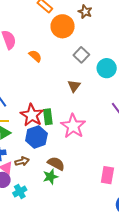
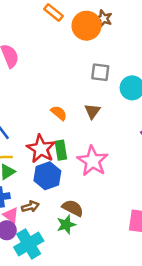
orange circle: (63, 26) -> (86, 26), moved
gray square: (81, 55) -> (100, 72), turned -35
orange semicircle: (35, 56) -> (59, 113), moved
cyan cross: (20, 191) -> (29, 244), size x1.6

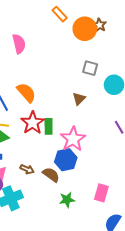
orange semicircle: (59, 113) -> (26, 93), moved, size x1.5
blue hexagon: (47, 176) -> (66, 160), moved
brown arrow: (30, 207) -> (27, 169), moved, turned 32
green star: (66, 225) -> (67, 200), moved

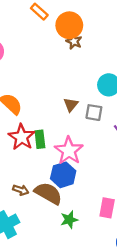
brown star: (99, 25) -> (74, 41), moved
gray square: (90, 68) -> (94, 113), moved
brown semicircle: (51, 175) -> (48, 193), size x1.4

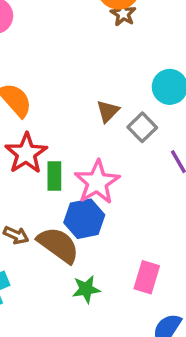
gray square: (94, 113) -> (142, 127), turned 30
green rectangle: (40, 139) -> (54, 176), moved

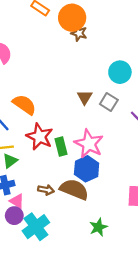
green star: (86, 289) -> (98, 227), moved

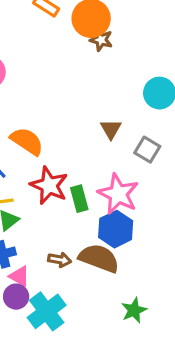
gray square: (109, 102) -> (147, 150), moved

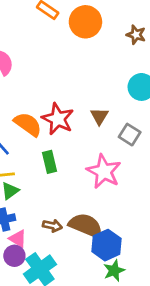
brown star: (101, 40) -> (136, 35), moved
red star: (49, 185) -> (58, 119), moved
green rectangle: (79, 199) -> (50, 162), moved
blue hexagon: (116, 229) -> (107, 245), moved

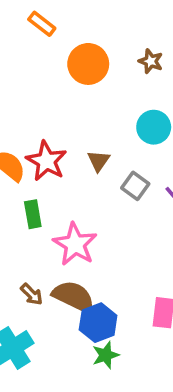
orange circle: (85, 22) -> (88, 64), moved
pink star: (104, 171) -> (75, 244), moved
brown arrow: (52, 226) -> (32, 294), turned 30

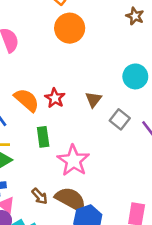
brown star: (151, 61) -> (135, 16), moved
orange circle: (88, 64) -> (70, 28), moved
red star: (46, 161) -> (55, 98), size x0.7

